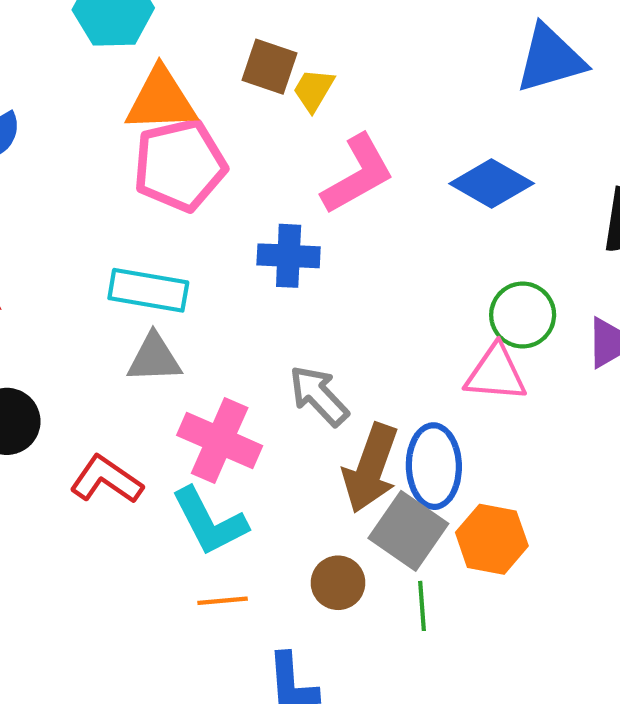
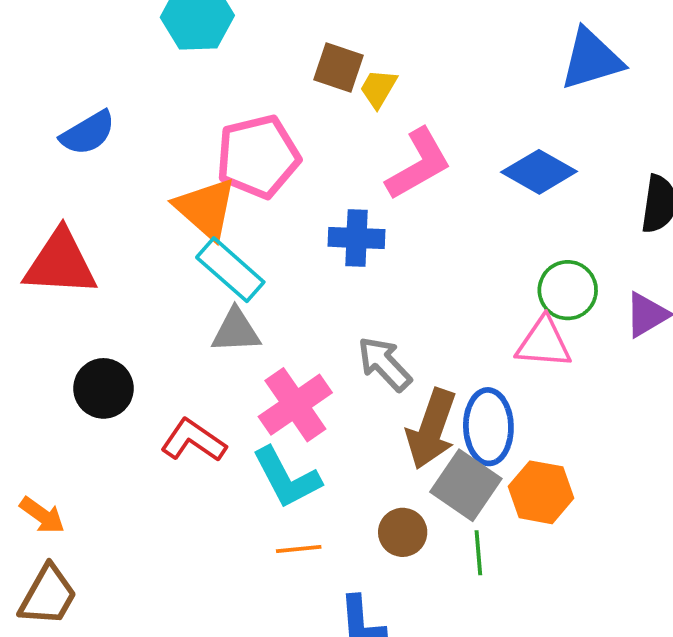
orange triangle: (161, 100) -> (206, 209), moved, turned 44
cyan rectangle: (148, 290) -> (230, 270), turned 32
pink cross: (220, 440) -> (295, 405), turned 32

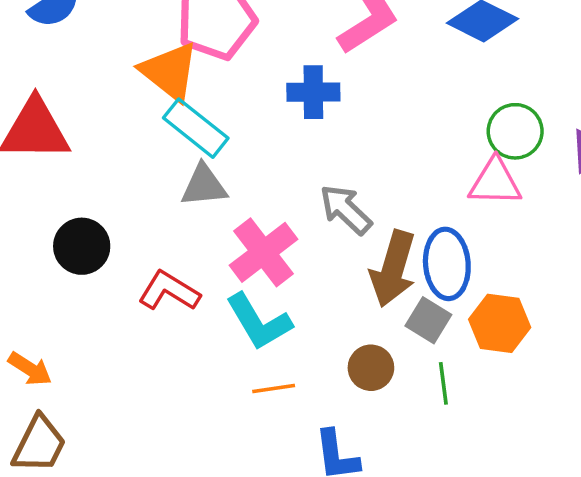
gray square: (466, 485) -> (428, 320), size x0.7

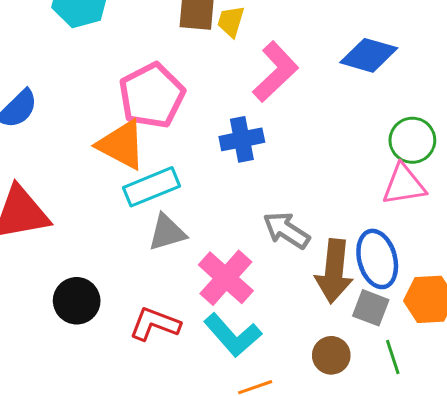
cyan rectangle: (196, 128) -> (151, 187), turned -50

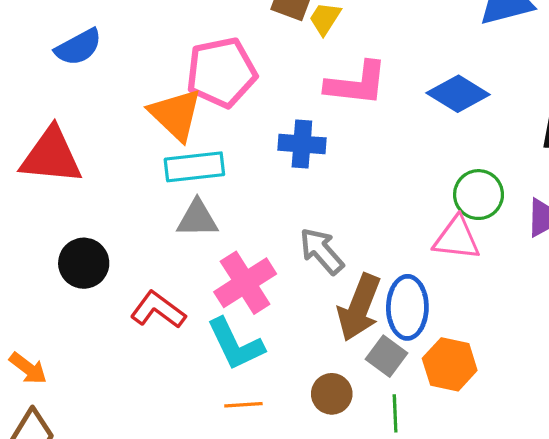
pink L-shape: (275, 72) -> (356, 84), turned 34

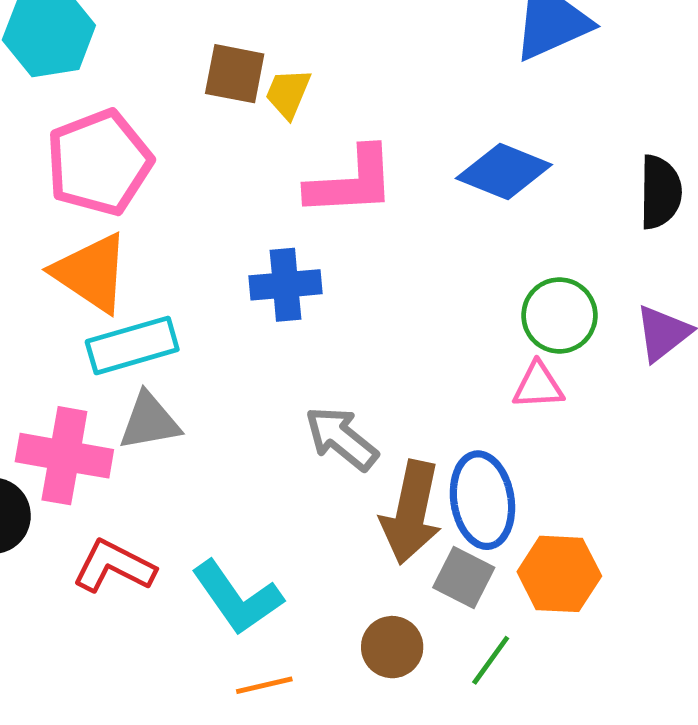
pink pentagon: (221, 72) -> (99, 162), moved
pink triangle: (457, 238) -> (538, 386), size x0.7
pink cross: (245, 283) -> (64, 456), moved, turned -38
green line: (395, 413) -> (491, 660), turned 48

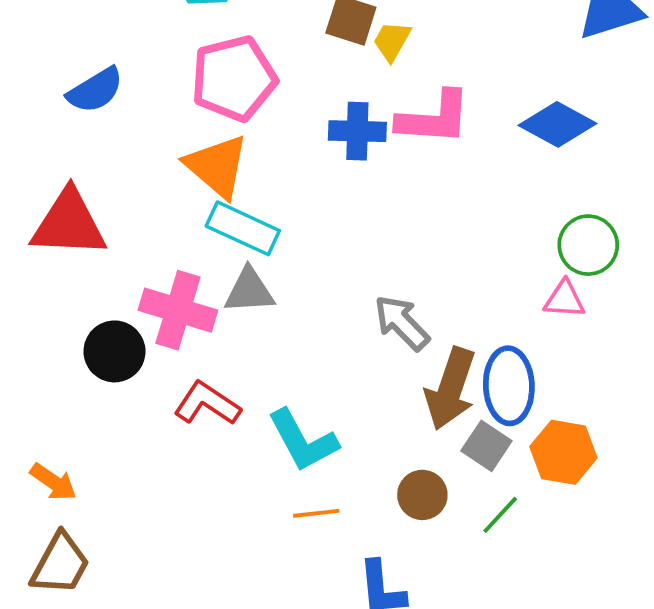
blue cross: (286, 285) -> (357, 131), moved
cyan rectangle: (132, 345) -> (243, 228), turned 34

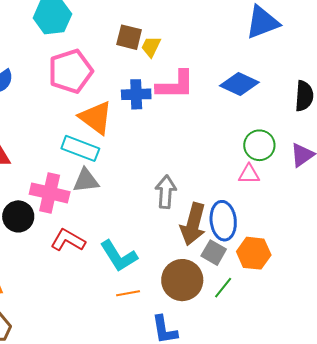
orange triangle: (217, 166) -> (96, 118), moved
gray arrow: (402, 323) -> (166, 192), turned 52
brown circle: (422, 495) -> (182, 280), size x1.6

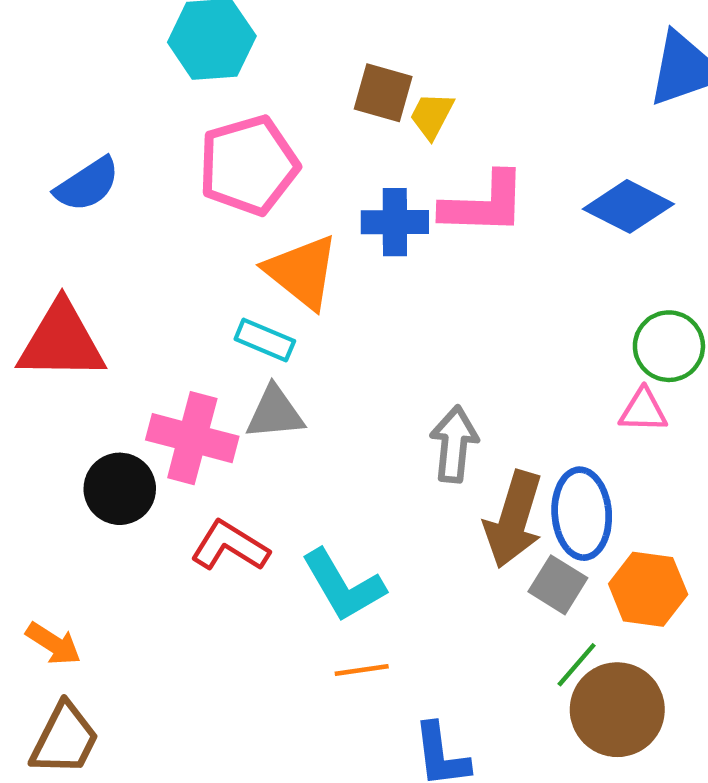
cyan rectangle: (80, 148) -> (265, 340), size x0.7
brown circle: (182, 280) -> (617, 710), moved

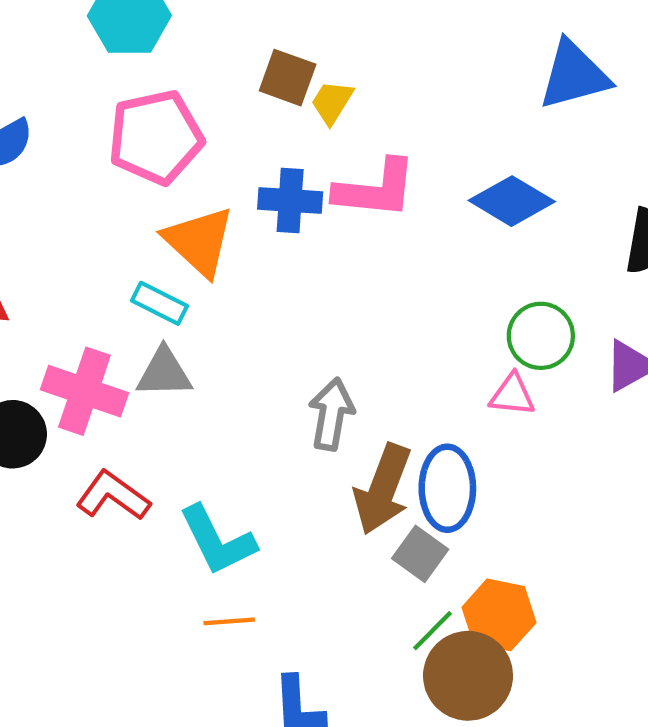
orange hexagon: (648, 589) -> (499, 615), moved

